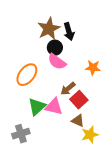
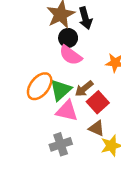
orange ellipse: (27, 75) -> (40, 86), moved
green triangle: (37, 107) -> (61, 90), moved
gray cross: (21, 134) -> (61, 144), moved

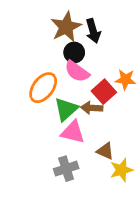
orange ellipse: (40, 86) -> (43, 88), moved
brown arrow: (84, 89) -> (92, 108), turned 42
red square: (98, 102) -> (104, 92), moved

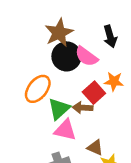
black arrow: (93, 31) -> (110, 36), moved
black circle: (74, 53) -> (66, 56), size x1.5
pink semicircle: (77, 71) -> (86, 56), moved

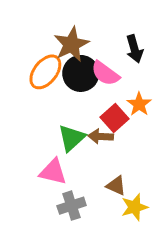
orange star: (114, 81) -> (139, 104), turned 30
orange ellipse: (38, 89) -> (45, 72), moved
pink triangle: (65, 130) -> (53, 172), moved

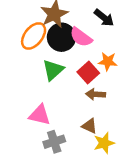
black arrow: (135, 49) -> (104, 18), turned -35
orange star: (139, 104) -> (108, 61), turned -30
brown arrow: (101, 136) -> (96, 94), moved
green triangle: (72, 138) -> (53, 70), moved

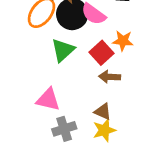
yellow star: (104, 143) -> (104, 130), moved

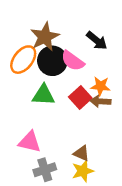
green triangle: (63, 50) -> (44, 95), turned 45
brown arrow: (110, 77) -> (101, 101), moved

